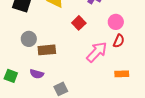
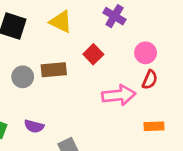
brown rectangle: (47, 50) -> (54, 70), moved
pink arrow: (97, 52) -> (119, 95), turned 40

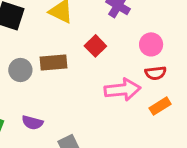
red semicircle: (150, 80) -> (156, 73), turned 60
orange rectangle: (154, 126) -> (160, 106), moved, turned -30

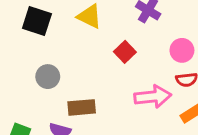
brown rectangle: (53, 62) -> (82, 107), moved

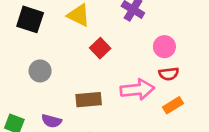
red square: (125, 52) -> (100, 48), moved
brown rectangle: (82, 107) -> (89, 100), moved

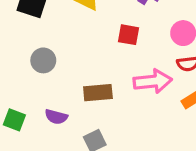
red square: (100, 48) -> (129, 35), moved, turned -36

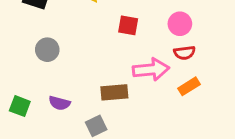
brown rectangle: (98, 93) -> (114, 92), moved

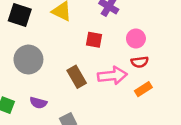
gray circle: (47, 50) -> (28, 60), size x1.5
brown rectangle: (114, 92) -> (77, 77), moved, turned 65

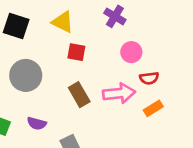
pink circle: (136, 39) -> (131, 52), moved
red square: (94, 40) -> (76, 52), moved

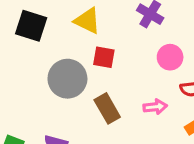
gray circle: (26, 75) -> (67, 79), moved
pink arrow: (119, 93) -> (155, 107), size x0.6

